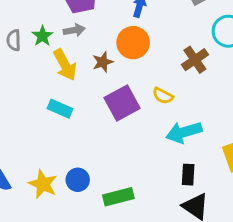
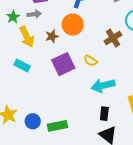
blue circle: (78, 180) -> (33, 121), moved

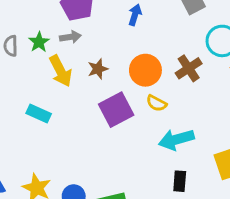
orange circle: (73, 25) -> (145, 70), moved
cyan rectangle: (22, 66) -> (39, 114), moved

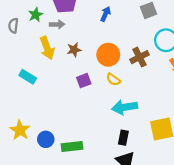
green star: (39, 42) -> (36, 15), moved
purple square: (116, 110) -> (84, 81), size x0.6

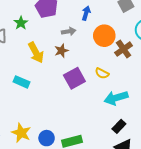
gray arrow: (57, 24) -> (69, 31), moved
orange circle: (108, 55) -> (104, 36), moved
purple square: (84, 81) -> (74, 78), size x1.5
black rectangle: (123, 138) -> (119, 126), turned 40

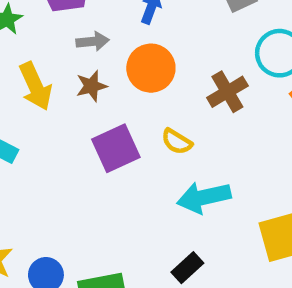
gray arrow: (69, 31) -> (93, 41), moved
orange circle: (104, 36) -> (151, 68), moved
black rectangle: (119, 126) -> (187, 268), moved

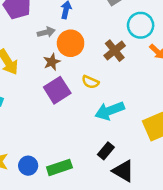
gray arrow: (93, 41) -> (46, 32), moved
brown star: (91, 86) -> (52, 62), moved

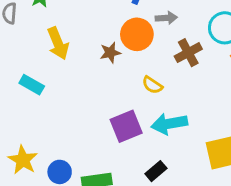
gray arrow: (46, 32) -> (166, 18), moved
purple square: (57, 90) -> (126, 126), moved

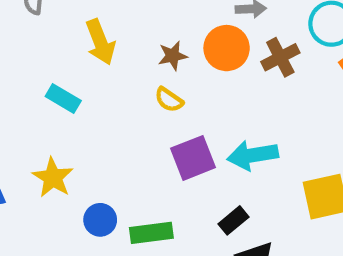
orange circle: (137, 34) -> (227, 48), moved
yellow semicircle: (152, 85) -> (169, 100), moved
yellow star: (23, 160) -> (53, 178), moved

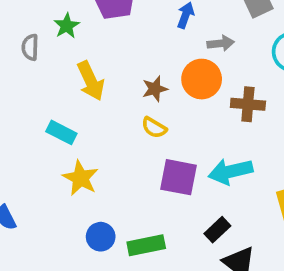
brown cross: (280, 57) -> (248, 104), moved, turned 36
purple square: (193, 158) -> (178, 177), turned 36
yellow star: (53, 178) -> (81, 178), moved

